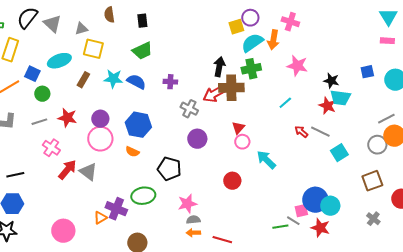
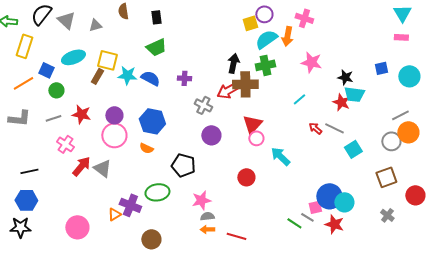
yellow square: (93, 49) -> (107, 60), moved
red triangle: (238, 128) -> (252, 124), size x1.5
green line: (280, 227) -> (294, 223), turned 42

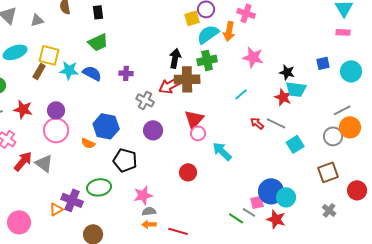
blue hexagon: (152, 121) -> (106, 126), moved

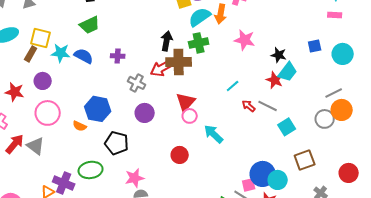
cyan trapezoid: (296, 89) -> (288, 72), turned -60
cyan line: (241, 94) -> (233, 86), moved
purple circle: (56, 110) -> (43, 81), moved
brown square: (328, 172) -> (305, 160), moved

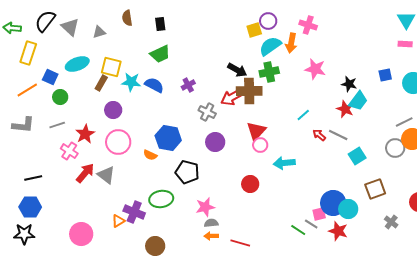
black arrow: (167, 41) -> (237, 70), turned 108
purple cross: (118, 56) -> (188, 85), turned -32
red star: (15, 92) -> (85, 134), moved, turned 30
cyan arrow: (214, 134) -> (284, 163), turned -50

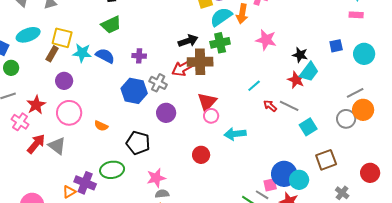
black arrow: (237, 70) -> (188, 41), turned -48
purple cross: (188, 85) -> (139, 56), turned 32
blue hexagon: (168, 138) -> (134, 91), moved

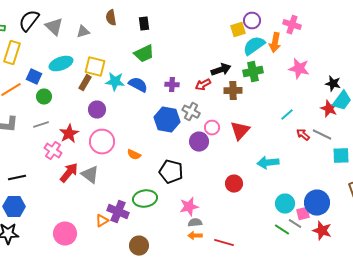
brown cross: (200, 62) -> (233, 91), size x0.7
red arrow: (183, 68) -> (203, 85), moved, size x0.7
pink circle: (211, 116) -> (212, 128), moved
cyan square: (308, 127) -> (341, 156), turned 30
cyan circle: (299, 180) -> (285, 204), moved

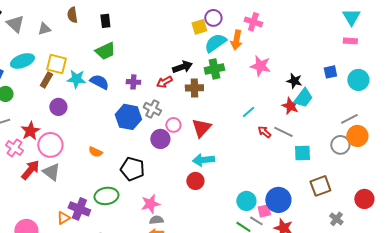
pink circle: (102, 142) -> (50, 145), moved
cyan arrow: (268, 163) -> (203, 160), moved

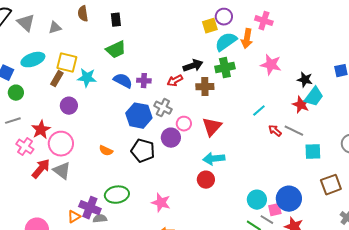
blue semicircle: (99, 82) -> (123, 81), moved
black pentagon: (132, 169) -> (143, 151), moved
pink star: (150, 204) -> (161, 203), turned 30
gray semicircle: (156, 220) -> (100, 219), moved

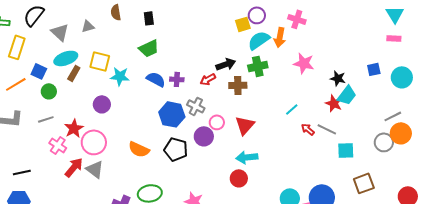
gray triangle: (26, 23) -> (60, 32), moved
brown rectangle: (57, 79) -> (74, 73), moved
orange semicircle: (106, 151) -> (139, 149), size x1.5

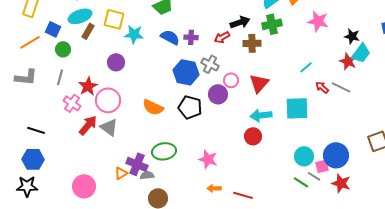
gray line: (46, 119) -> (60, 77), turned -56
cyan square: (346, 150) -> (297, 108), moved, size x1.4
black line: (22, 172) -> (36, 130), turned 30

